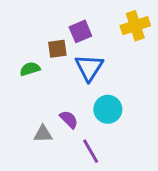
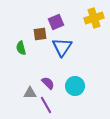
green semicircle: (30, 69) -> (21, 48), turned -88
cyan circle: (108, 109) -> (75, 86), moved
purple line: (91, 151) -> (46, 105), moved

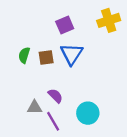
brown square: (40, 34) -> (46, 57), moved
green semicircle: (21, 48) -> (24, 55), turned 32
cyan circle: (75, 86) -> (88, 113), moved

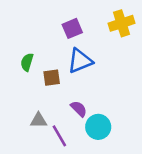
blue triangle: (72, 54) -> (80, 61), turned 35
brown square: (46, 57) -> (52, 78), moved
purple semicircle: (55, 96) -> (79, 109), moved

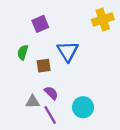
purple square: (72, 28) -> (40, 24), moved
blue triangle: (80, 61) -> (68, 51), turned -40
purple semicircle: (79, 109) -> (51, 93), moved

